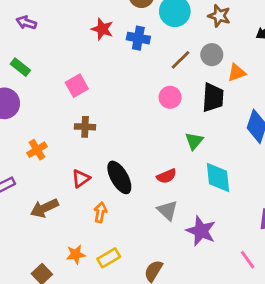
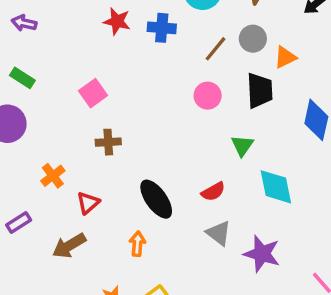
red triangle: (81, 178) -> (88, 203), moved

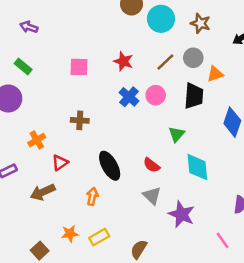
red star: (117, 21) -> (123, 61), moved
blue cross: (162, 28) -> (129, 97), moved, turned 30
pink square: (93, 93) -> (79, 67), moved, turned 30
red semicircle: (213, 192) -> (152, 165), turned 60

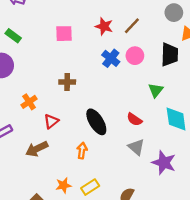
gray circle: (193, 58) -> (174, 13), moved
brown line: (165, 62) -> (132, 26), moved

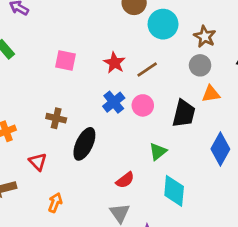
red semicircle: (134, 119) -> (125, 180), turned -84
red triangle: (51, 121) -> (38, 162), moved, turned -49
black ellipse: (96, 122) -> (84, 144), moved, turned 44

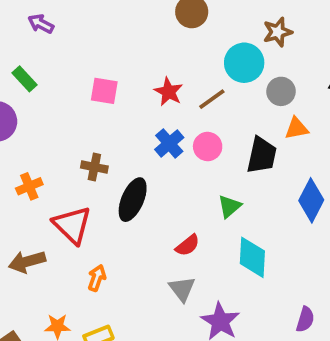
cyan circle: (163, 24) -> (244, 63), moved
brown star: (205, 37) -> (278, 32), moved, turned 30
red triangle: (38, 162) -> (72, 225), size x1.6

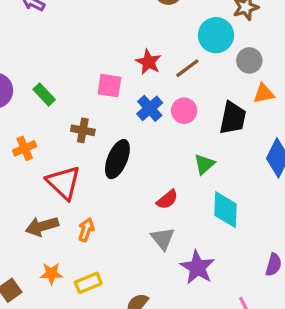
green rectangle: (25, 79) -> (44, 94), moved
pink square: (104, 91) -> (109, 86), moved
brown arrow: (27, 262) -> (42, 226), moved

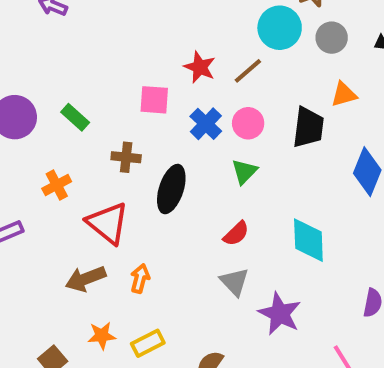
gray circle: (249, 60) -> (332, 38), moved
green triangle: (204, 164) -> (244, 171), moved

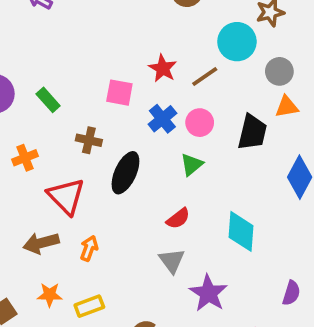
gray circle: (332, 38) -> (279, 71), moved

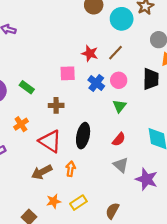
cyan circle: (237, 42) -> (122, 19), moved
black ellipse: (125, 173) -> (83, 136), moved

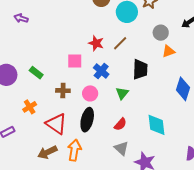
black trapezoid: (151, 79) -> (140, 69), moved
pink circle: (119, 80) -> (90, 93), moved
orange arrow: (71, 169) -> (74, 150), size x1.5

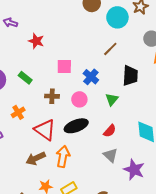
red star: (96, 43) -> (36, 41), moved
black ellipse: (87, 120) -> (76, 126), turned 55

